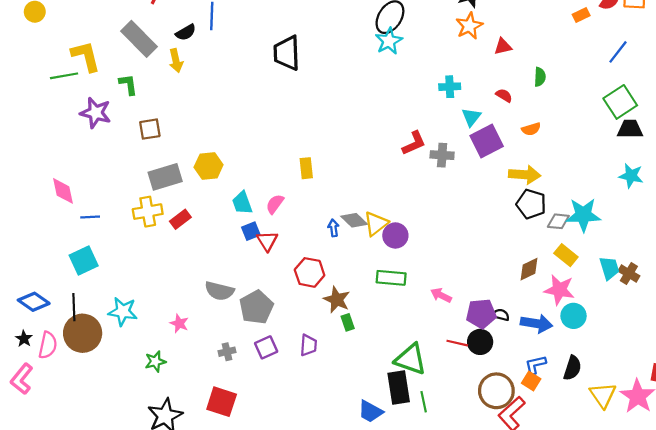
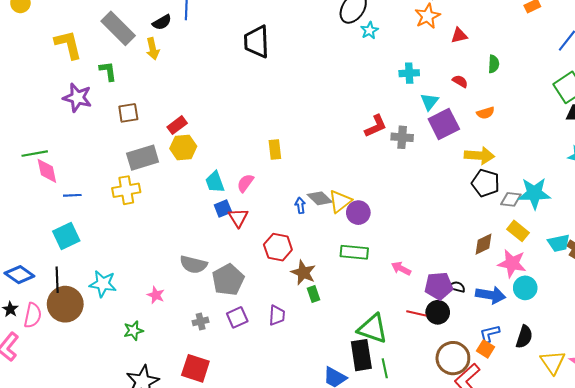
cyan star: (389, 41) -> (370, 30), moved, size x0.7
green line: (64, 76) -> (35, 154), moved
red rectangle: (180, 219) -> (177, 125), moved
cyan trapezoid: (609, 268) -> (559, 243), turned 95

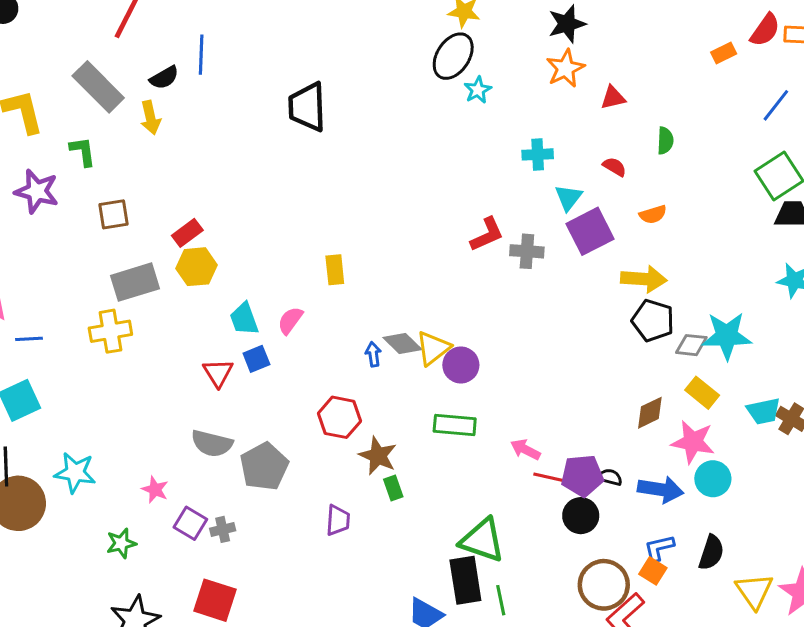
red triangle: (238, 218) -> (218, 373), moved
red line: (416, 313) -> (548, 477), moved
purple square: (237, 317) -> (190, 523), moved, turned -35

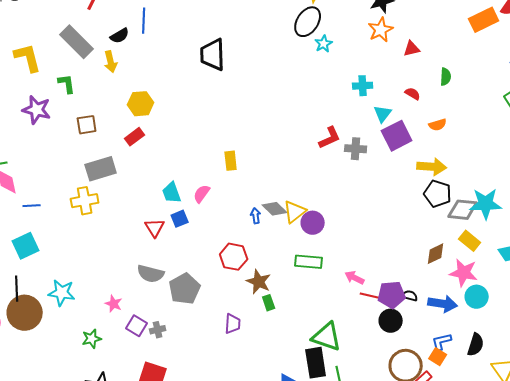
orange rectangle: (724, 53) -> (484, 20), size x1.8
yellow hexagon: (197, 267) -> (141, 104), moved
gray diamond: (691, 345) -> (463, 210), size x1.4

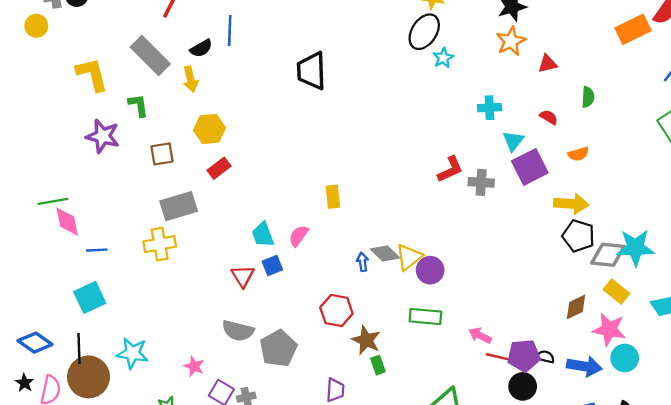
yellow hexagon: (141, 104) -> (209, 129), moved

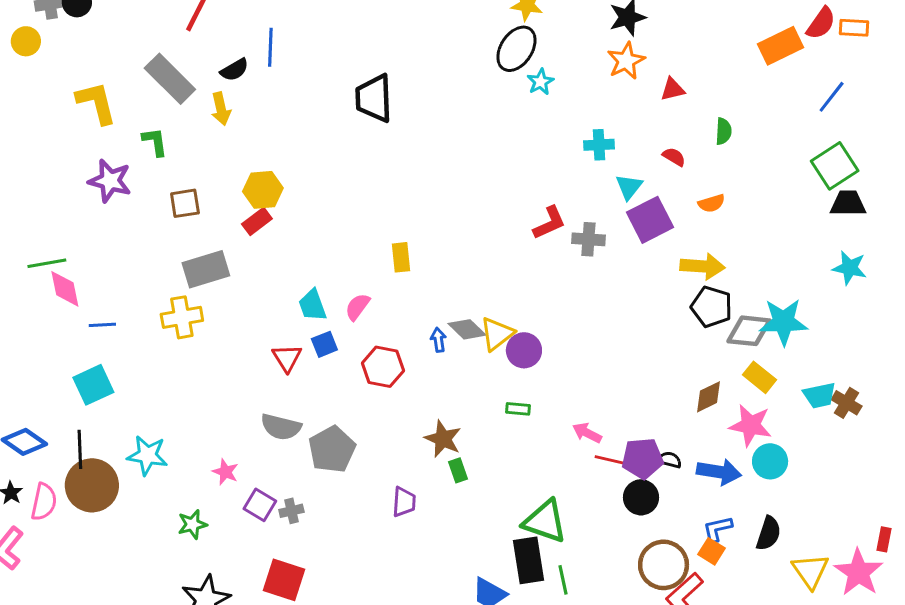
yellow hexagon: (209, 129) -> (263, 190), moved
red hexagon: (336, 311) -> (383, 367), moved
green rectangle: (425, 316) -> (518, 409), size x0.6

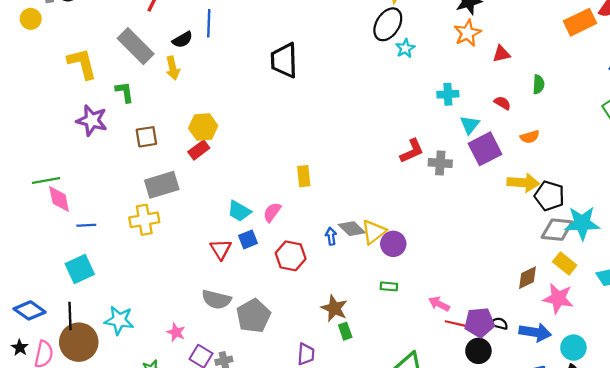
cyan trapezoid: (312, 305) -> (239, 211), turned -40
black pentagon: (712, 307) -> (549, 196), moved
cyan circle: (770, 461) -> (573, 348), moved

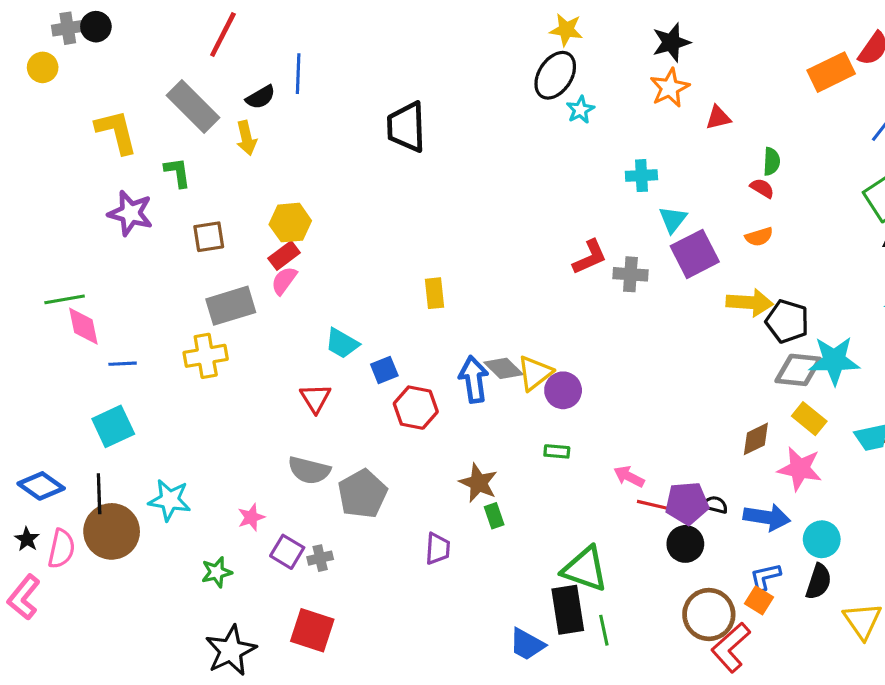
red semicircle: (502, 103) -> (762, 188), moved
pink semicircle: (272, 212) -> (284, 281), moved
blue arrow: (331, 236) -> (474, 379), size x1.8
blue square: (248, 239) -> (384, 370), moved
pink star: (176, 332) -> (251, 517), turned 30

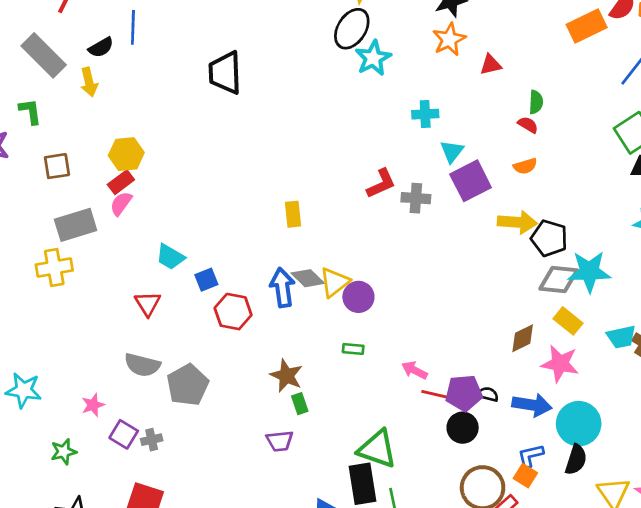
cyan star: (580, 110) -> (373, 58), size x1.5
yellow rectangle: (435, 293) -> (293, 214), moved
cyan circle: (822, 539) -> (579, 424), size x1.4
purple trapezoid: (438, 549) -> (280, 441), moved, turned 80

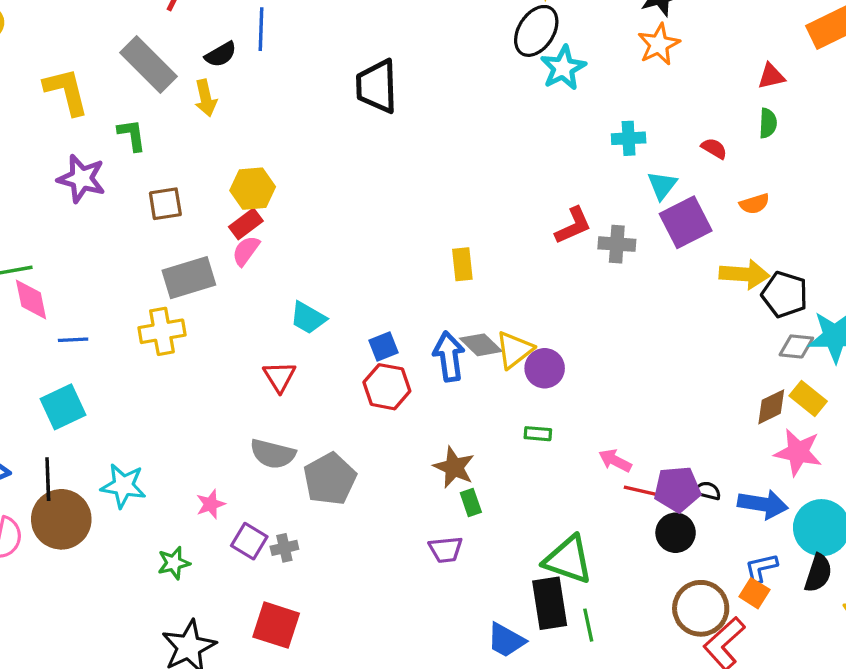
red triangle: (491, 65) -> (771, 76), moved
red semicircle: (528, 125) -> (714, 148), moved
blue square: (206, 280) -> (384, 346), moved
gray diamond: (559, 280) -> (796, 346), size x0.7
brown diamond: (523, 338) -> (771, 407), moved

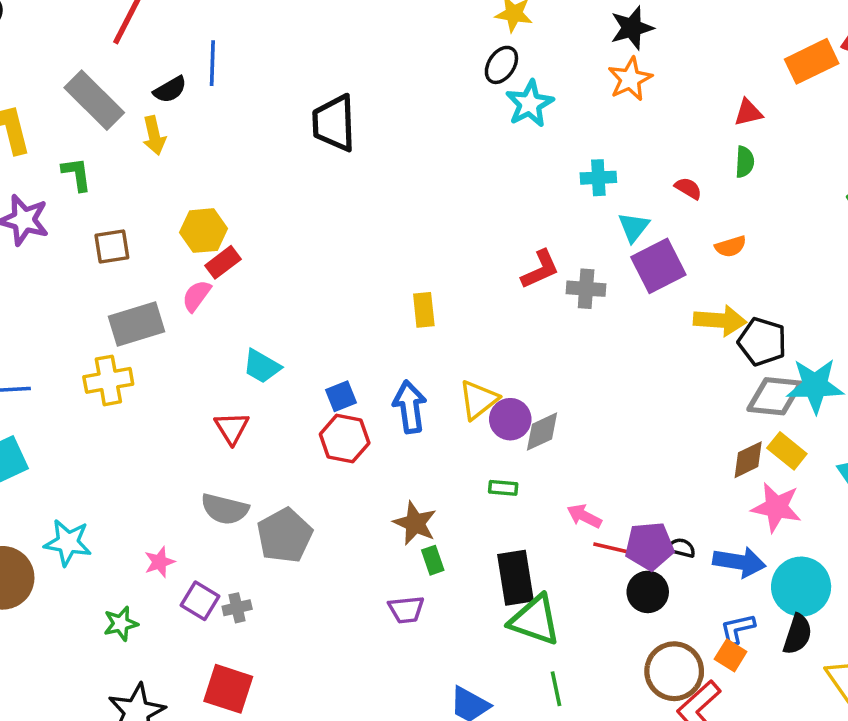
black ellipse: (536, 31) -> (501, 65), size x0.7
red rectangle: (246, 224) -> (223, 262), moved
gray diamond: (481, 345) -> (542, 432), moved, turned -69
gray diamond: (796, 346) -> (775, 396), size x1.5
black rectangle: (550, 603) -> (516, 578), moved

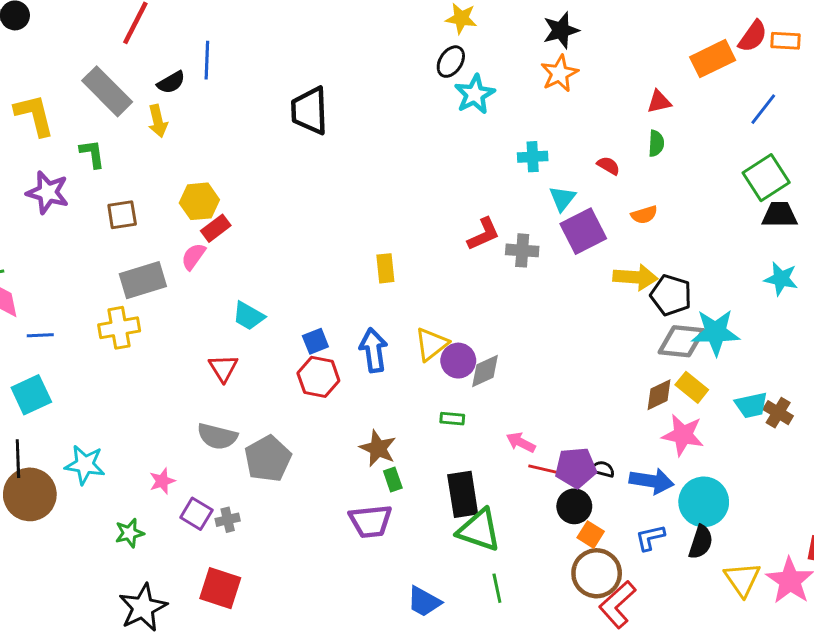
purple trapezoid: (406, 610) -> (370, 521), size x1.4
orange square: (731, 655) -> (591, 535), moved

